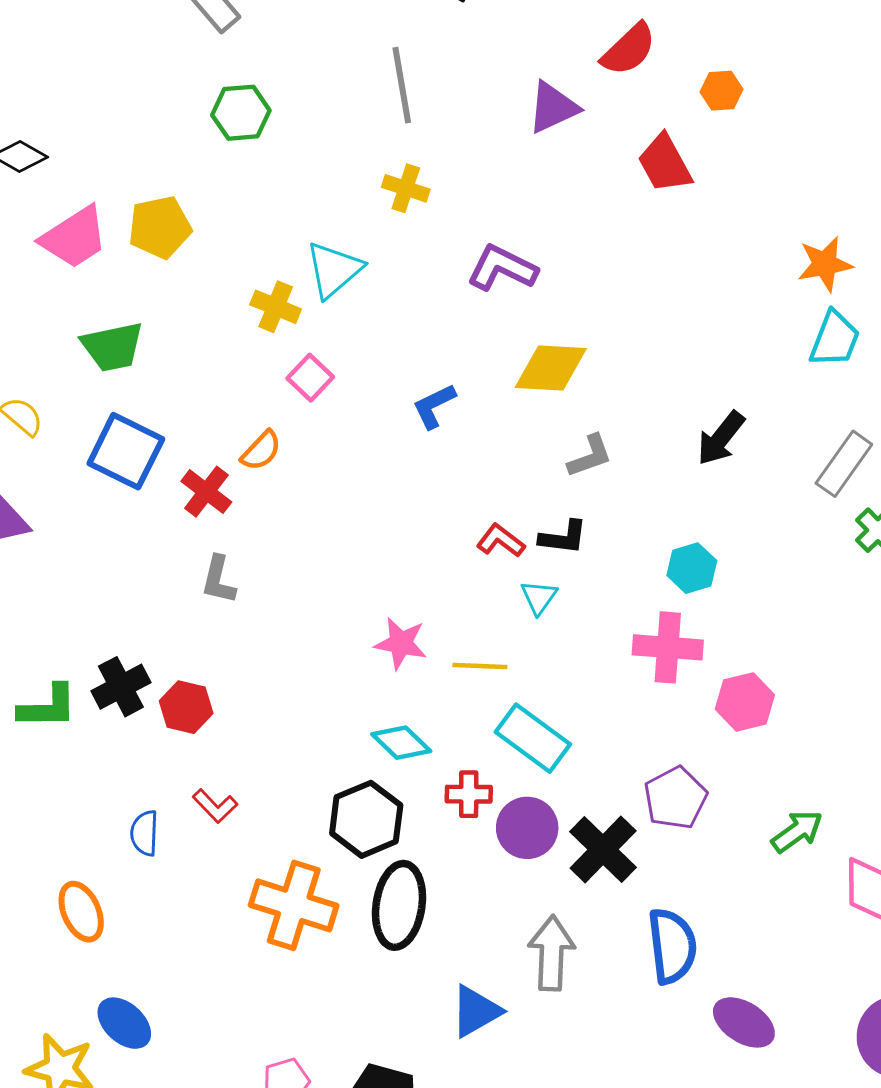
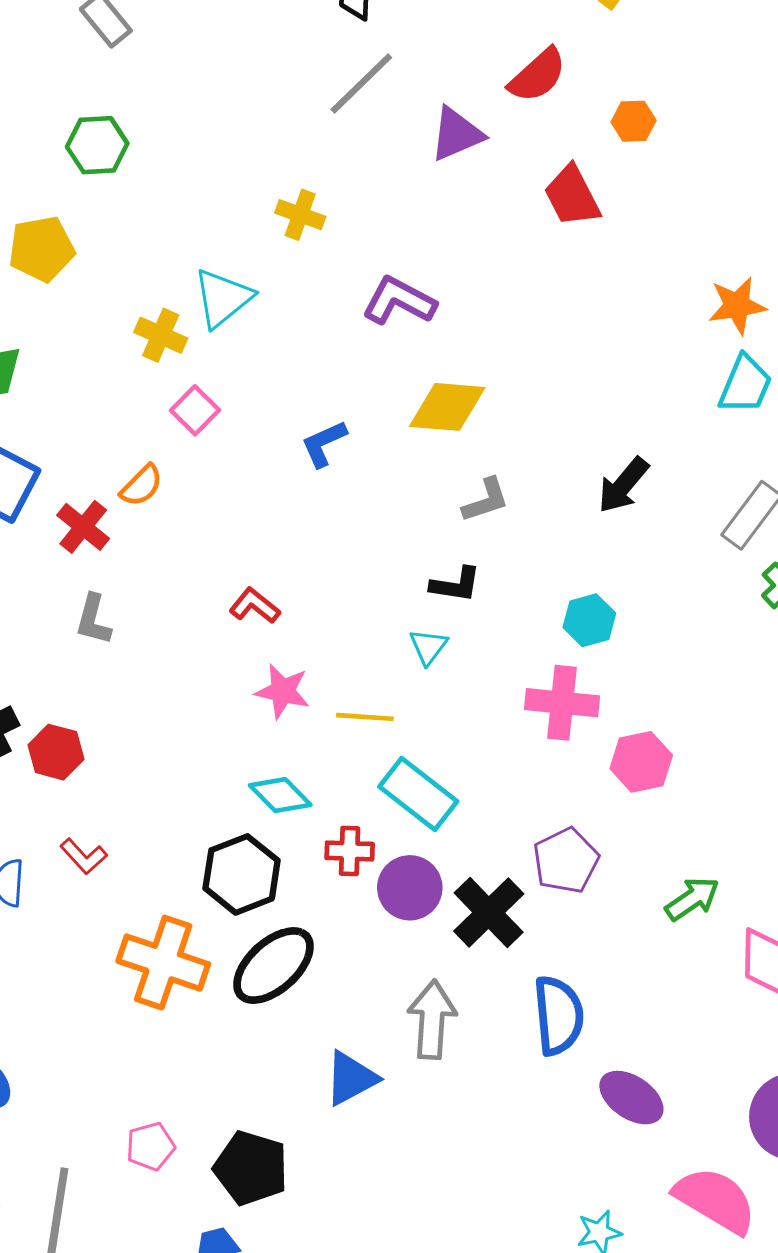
gray line: (402, 85) -> (361, 83), moved, turned 54
green hexagon: (241, 113) -> (97, 145), moved
red L-shape: (501, 541) -> (255, 606), moved
black ellipse: (399, 905) -> (273, 966), turned 38

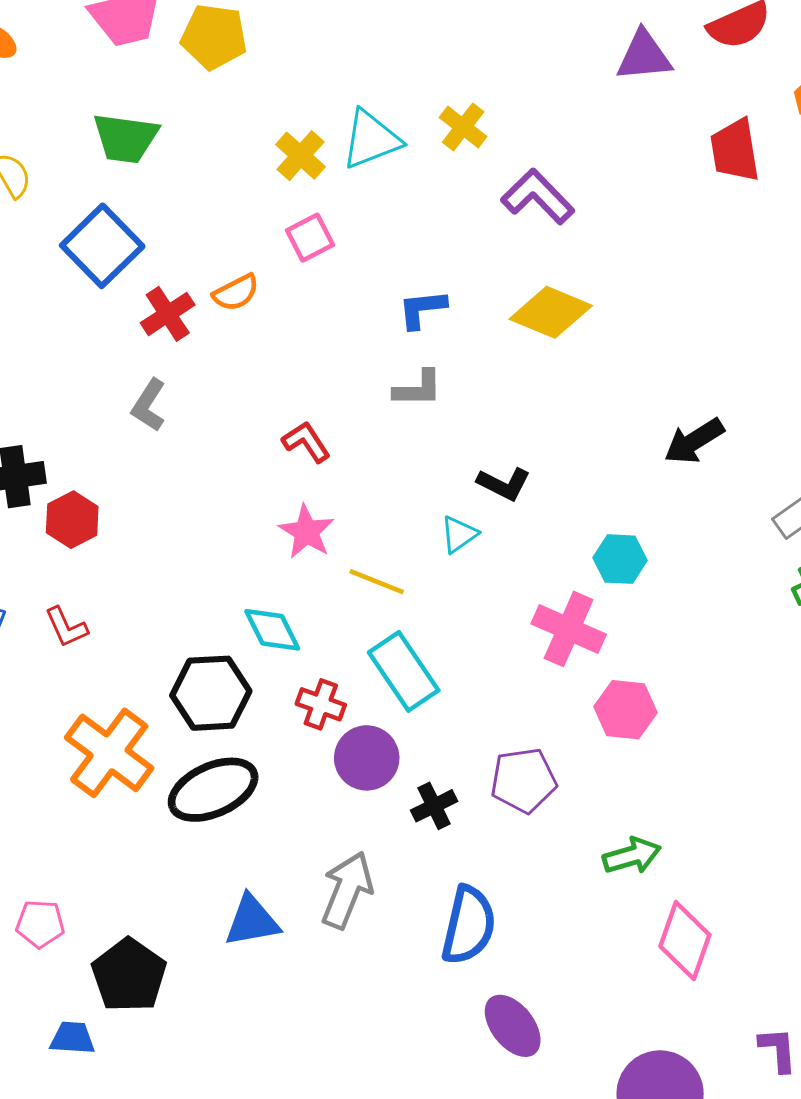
yellow cross: (300, 215) -> (463, 127), moved
gray L-shape: (486, 500) -> (418, 389), moved
black cross: (489, 913) -> (434, 806), size x0.6

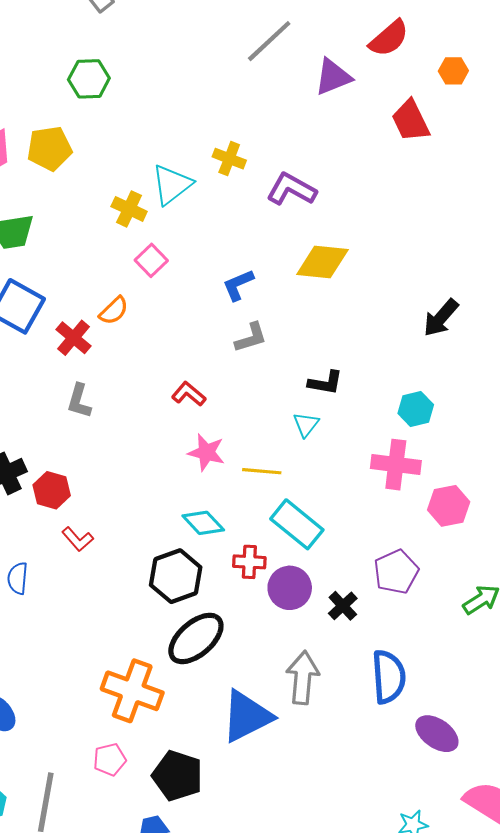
red L-shape: (66, 627) -> (78, 539), moved
orange cross: (109, 753) -> (132, 691), moved
blue triangle: (252, 921) -> (247, 716), size x1.4

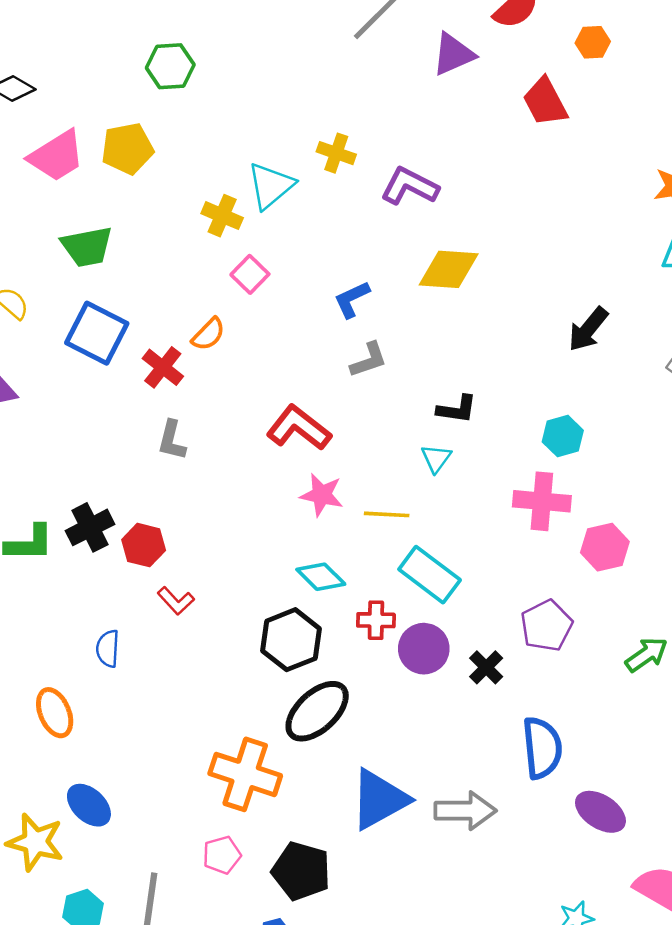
red L-shape: (189, 394) -> (299, 428), size x1.6
gray arrow: (303, 678) -> (465, 811), moved, turned 87

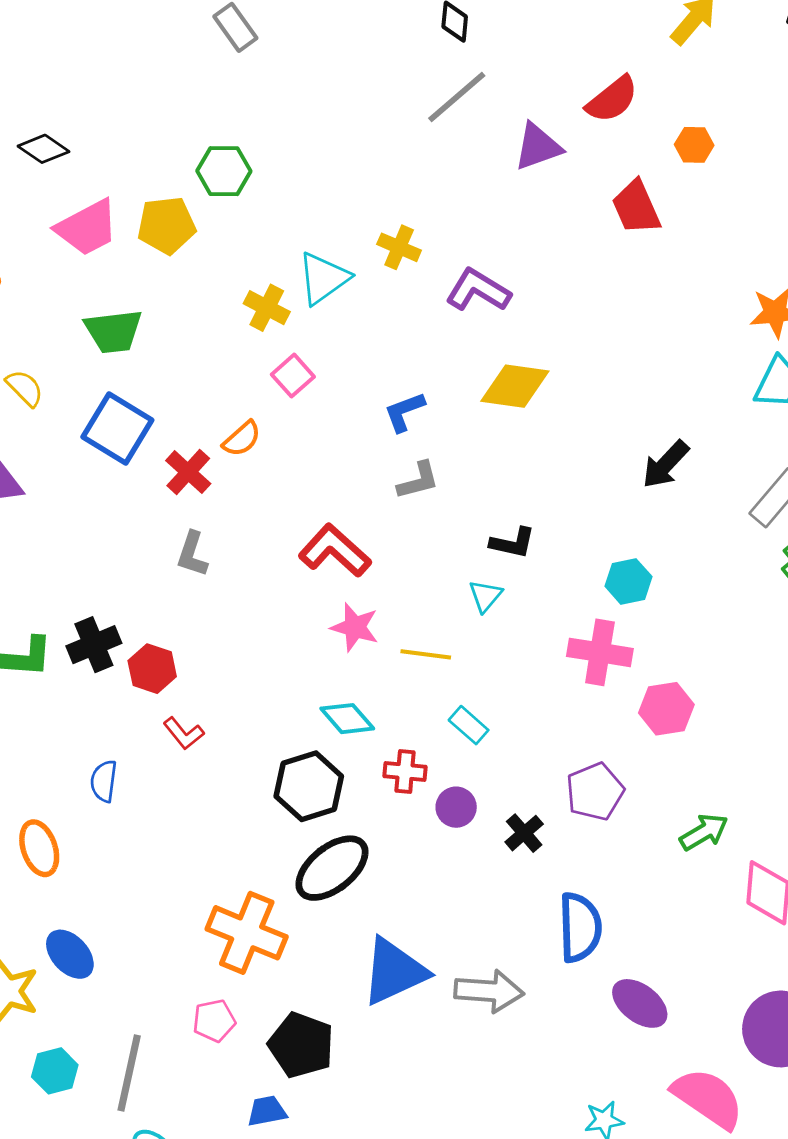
green hexagon: (170, 66) -> (224, 171), moved
cyan rectangle: (430, 575) -> (469, 725), size x0.6
purple circle: (424, 649) -> (456, 807), size x0.7

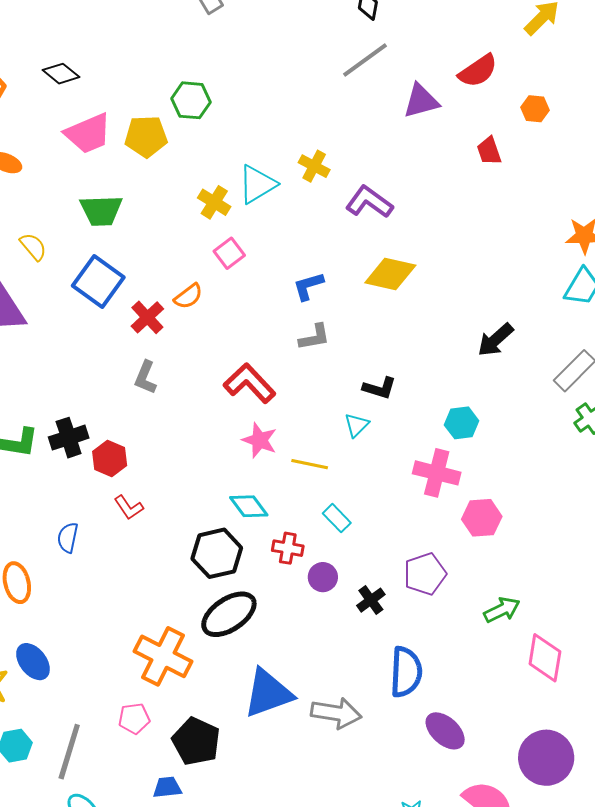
red trapezoid: (636, 207) -> (489, 151), size x0.7

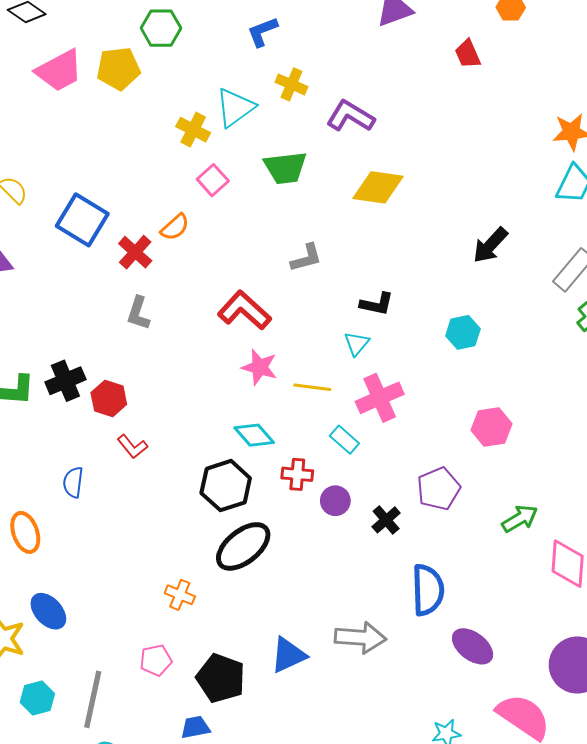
green trapezoid: (101, 210) -> (285, 168), moved
blue L-shape: (308, 286) -> (262, 32), moved
pink cross: (437, 473) -> (380, 398), moved, turned -33
orange cross: (163, 656) -> (180, 595), size x0.5
blue triangle: (268, 693) -> (288, 655), moved, size x0.7

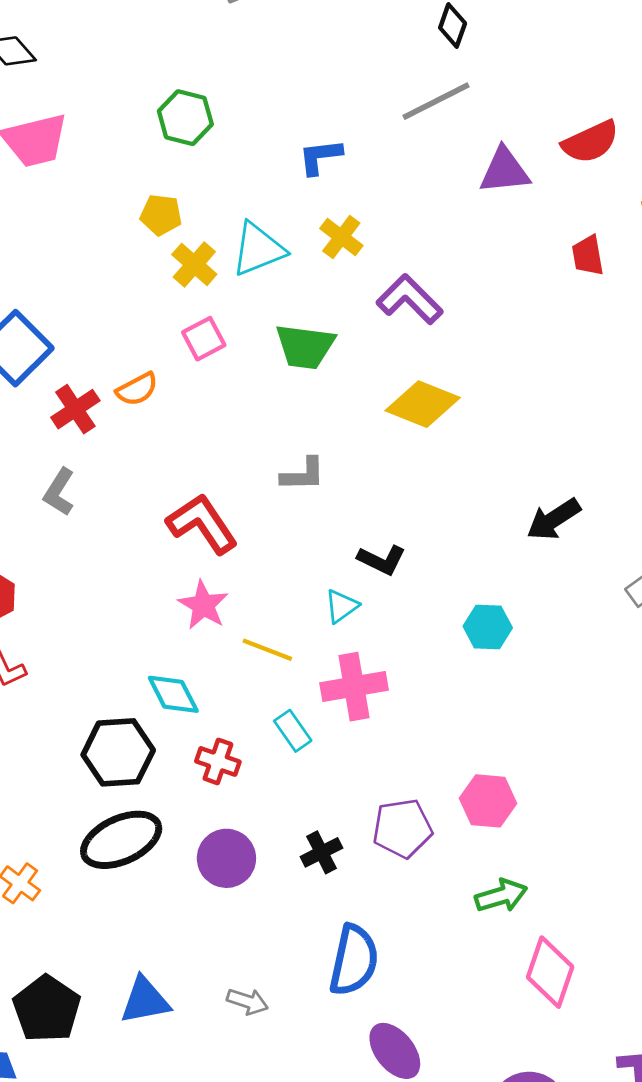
yellow pentagon: (118, 69) -> (161, 215), moved, size x0.7
pink hexagon: (492, 427) -> (488, 801), moved
purple circle: (335, 501) -> (226, 858), moved, size x1.4
gray arrow: (360, 638) -> (247, 1001), size x0.6

